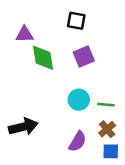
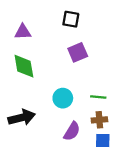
green diamond: (43, 58) -> (24, 66), moved
cyan circle: (79, 100) -> (63, 98), moved
brown cross: (107, 129) -> (99, 120), turned 35

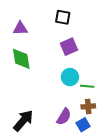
cyan circle: (63, 98) -> (70, 77), moved
black arrow: (22, 118) -> (23, 121), moved, turned -35
blue square: (103, 140) -> (83, 125), moved, turned -32

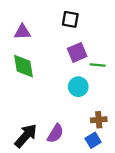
green line: (87, 86) -> (98, 65), moved
purple semicircle: (64, 117) -> (55, 133), moved

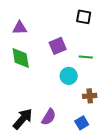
black square: (70, 19) -> (84, 17), moved
purple square: (77, 52) -> (58, 46), moved
brown cross: (99, 120) -> (90, 96), moved

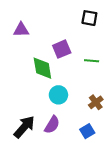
green diamond: (21, 58) -> (42, 68), moved
cyan circle: (69, 76) -> (58, 95), moved
brown cross: (90, 96) -> (96, 102), turned -32

